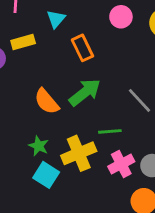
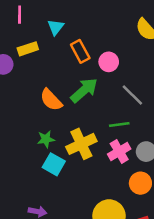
pink circle: (121, 17) -> (109, 62), moved
green line: (110, 131) -> (119, 125), moved
green star: (39, 146) -> (46, 139), turned -30

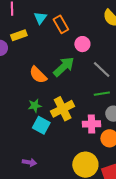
orange rectangle: (80, 51) -> (61, 24), moved
green line: (119, 125) -> (102, 94), moved
pink cross: (119, 151) -> (92, 124), moved, turned 30

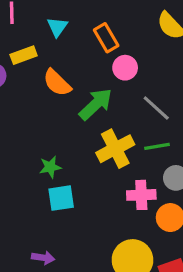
orange rectangle: (61, 24) -> (106, 38), moved
orange semicircle: (38, 75) -> (57, 83), moved
yellow cross: (63, 109) -> (115, 149), moved
cyan square: (41, 125) -> (61, 198), turned -36

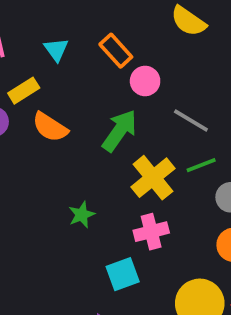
orange semicircle: (57, 83) -> (50, 127), moved
pink cross: (141, 195) -> (151, 232), moved
cyan square: (61, 198) -> (123, 274), moved

